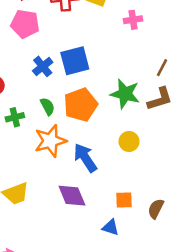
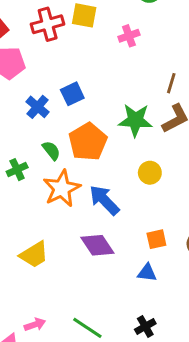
blue square: (75, 61) -> (72, 94), size x0.7

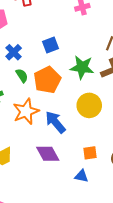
blue square: (72, 94) -> (51, 45), moved
green semicircle: (51, 151) -> (22, 76), moved
yellow circle: (150, 173) -> (89, 105), size x1.5

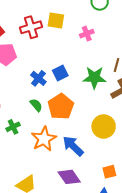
blue cross: (14, 52) -> (38, 78), moved
green star: (82, 67) -> (94, 78), moved

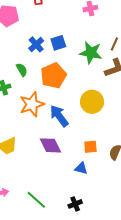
green semicircle: (36, 105) -> (22, 70), moved

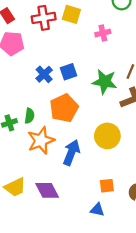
green semicircle: (22, 70) -> (30, 116), moved, turned 40
blue arrow: (59, 116) -> (71, 152), turned 60
purple diamond: (50, 145) -> (47, 190), moved

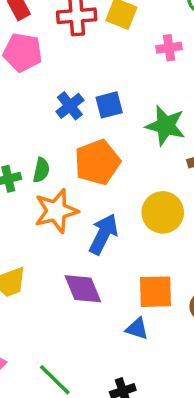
orange square: (107, 186) -> (155, 292), size x1.5
purple diamond: (47, 190) -> (83, 289), moved

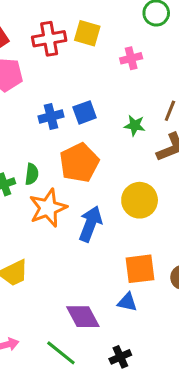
blue cross: (70, 106) -> (51, 116), turned 30
green star: (166, 126) -> (135, 125), size x0.6
purple diamond: (83, 289) -> (83, 317), moved

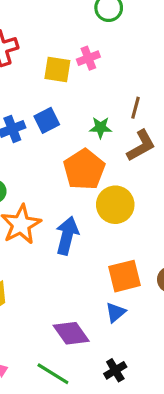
yellow square: (87, 33) -> (57, 69), moved
orange pentagon: (79, 163) -> (84, 169), moved
blue triangle: (127, 302) -> (116, 312), turned -45

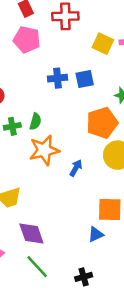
blue arrow: (67, 236) -> (76, 168), size x0.6
purple diamond: (71, 333) -> (31, 234), moved

